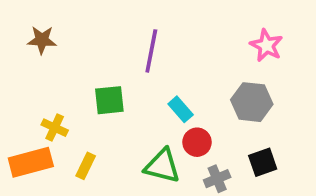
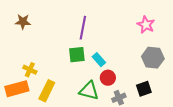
green square: (109, 100) -> (77, 55), moved
gray hexagon: (252, 102) -> (153, 58), moved
yellow rectangle: (86, 166) -> (47, 91), size x1.5

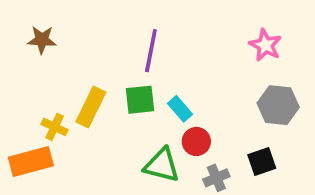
yellow rectangle: (47, 91) -> (91, 107), moved

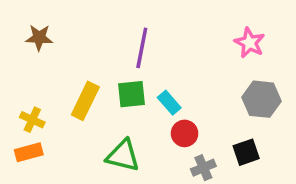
yellow cross: (55, 127) -> (32, 120), moved
orange rectangle: (31, 161) -> (29, 152), size x0.7
green triangle: (162, 165) -> (123, 156), moved

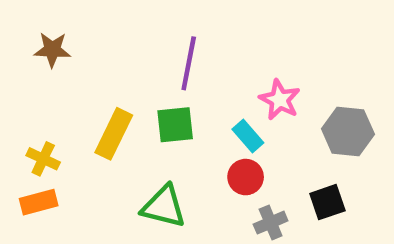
pink star: (250, 43) -> (280, 100), moved
cyan rectangle: (169, 103) -> (248, 136), moved

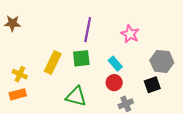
brown star: (52, 50) -> (12, 23), moved
pink star: (280, 100) -> (130, 34), moved
black square: (327, 202) -> (152, 85), moved

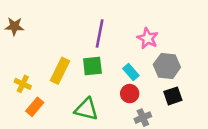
gray hexagon: (162, 61) -> (167, 66), moved
orange rectangle: (18, 94) -> (35, 107), moved, turned -35

